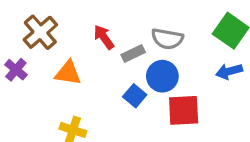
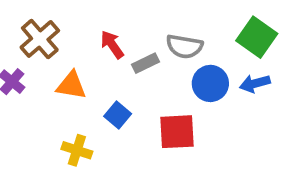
blue circle: (162, 76) -> (210, 83), moved
blue square: (135, 96) -> (118, 115), moved
red square: (184, 110) -> (177, 132), moved

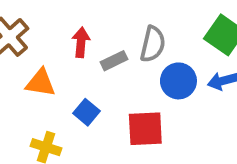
red arrow: (112, 45) -> (81, 42), turned 40
gray semicircle: (184, 46) -> (153, 44), turned -87

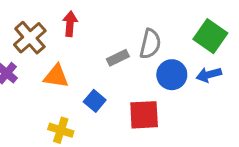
red arrow: (81, 42) -> (70, 24), moved

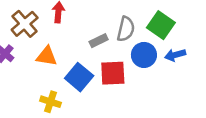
green square: (210, 36) -> (161, 25), moved
blue square: (95, 101) -> (79, 77), size x1.5
red square: (144, 115) -> (113, 73), moved

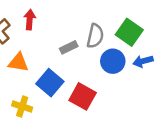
red square: (113, 73) -> (83, 96), moved, turned 32

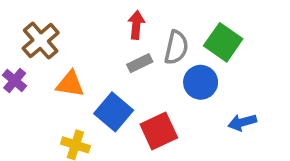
red arrow: (30, 20) -> (136, 25), moved
blue arrow: (143, 61) -> (242, 122), moved
red square: (83, 96) -> (159, 131), turned 36

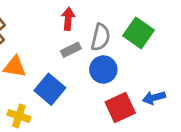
blue circle: (201, 82) -> (103, 69), moved
red square: (159, 131) -> (120, 107), moved

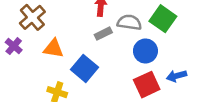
gray semicircle: (101, 37) -> (129, 22), turned -95
blue circle: (103, 69) -> (145, 51), moved

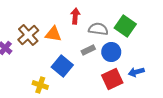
brown cross: (32, 17) -> (28, 35), moved
gray rectangle: (103, 34) -> (88, 50), moved
orange triangle: (53, 49) -> (53, 34), moved

